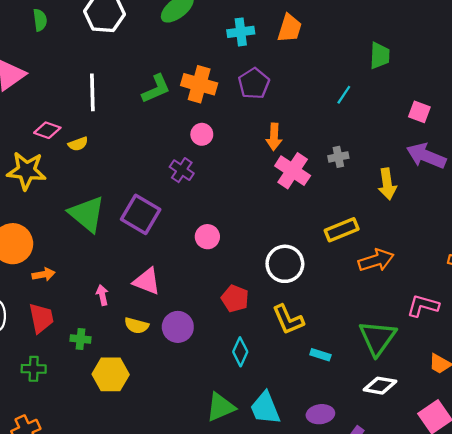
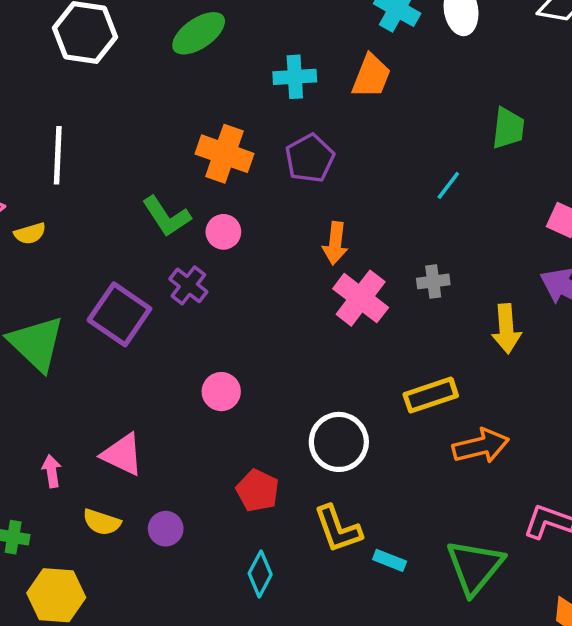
green L-shape: (156, 89) -> (166, 216), moved, turned 76
purple square: (141, 214) -> (119, 314), moved
purple circle: (178, 327) -> (166, 529), size x0.7
cyan rectangle: (320, 355) -> (390, 560), moved

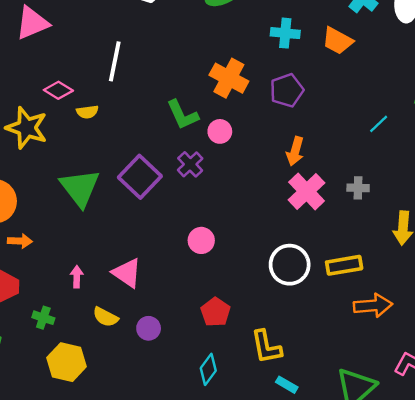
orange trapezoid: (371, 76) -> (338, 41), turned 88
white circle: (339, 442) -> (290, 265), moved
cyan rectangle: (390, 560) -> (287, 385), moved

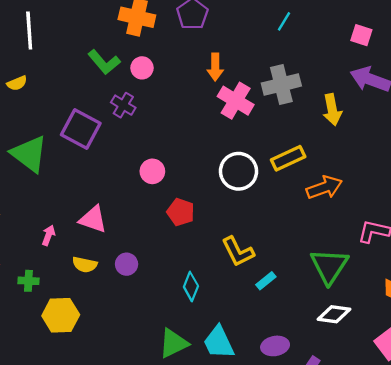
gray cross: (358, 188) -> (281, 85), size x1.8
pink arrow: (77, 277) -> (49, 235), turned 36
red pentagon: (215, 312) -> (181, 212), moved
cyan rectangle: (287, 385) -> (266, 281), turned -54

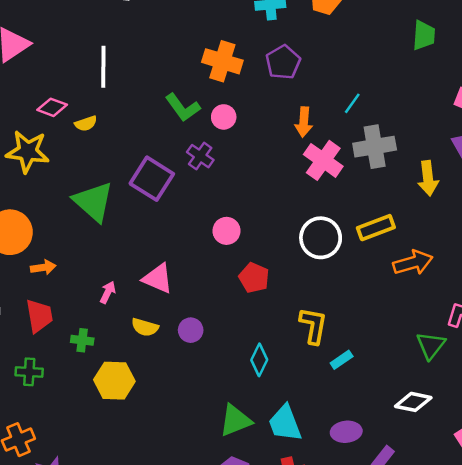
cyan line: (284, 21) -> (352, 103), moved
yellow L-shape: (238, 252) -> (313, 326), turned -148
green triangle: (329, 266) -> (431, 345), moved, size x0.7

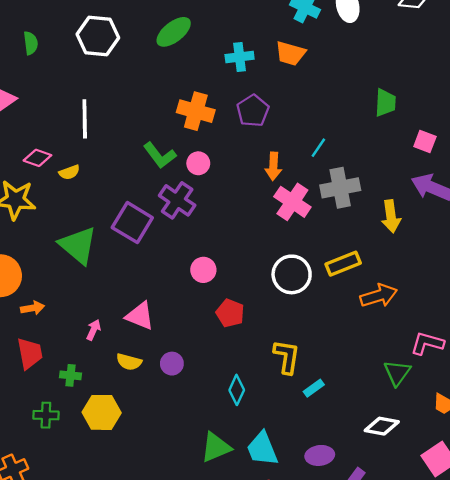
green trapezoid: (424, 35) -> (385, 103), moved
purple cross: (200, 156) -> (177, 200), size x1.4
green cross: (29, 372) -> (46, 415), moved

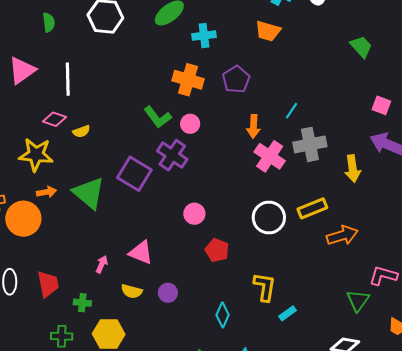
cyan cross: (240, 57) -> (204, 36), moved
green trapezoid: (385, 103) -> (361, 47), moved, turned -45
white line: (85, 119) -> (68, 79), moved
orange arrow: (33, 308) -> (47, 192), moved

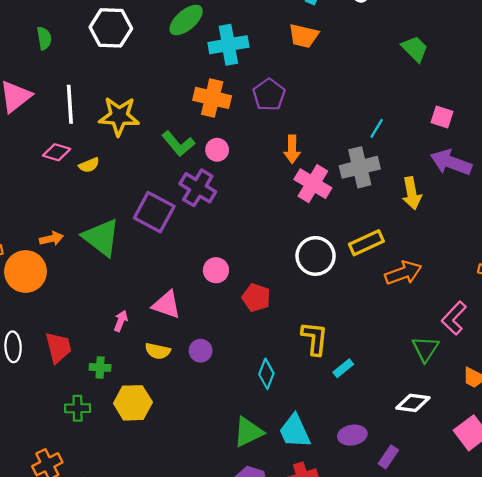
cyan cross: (204, 36) -> (228, 45), size x1.4
cyan line: (291, 111) -> (377, 128), moved
yellow star: (36, 155) -> (119, 116), moved
pink circle: (194, 214) -> (216, 270), moved
pink L-shape: (383, 276) -> (454, 318), turned -60

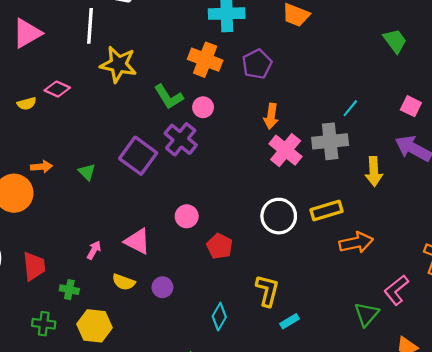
white line: (70, 104) -> (90, 26), moved
yellow semicircle: (89, 165) -> (27, 104), moved
green triangle: (101, 237) -> (87, 172), size x0.5

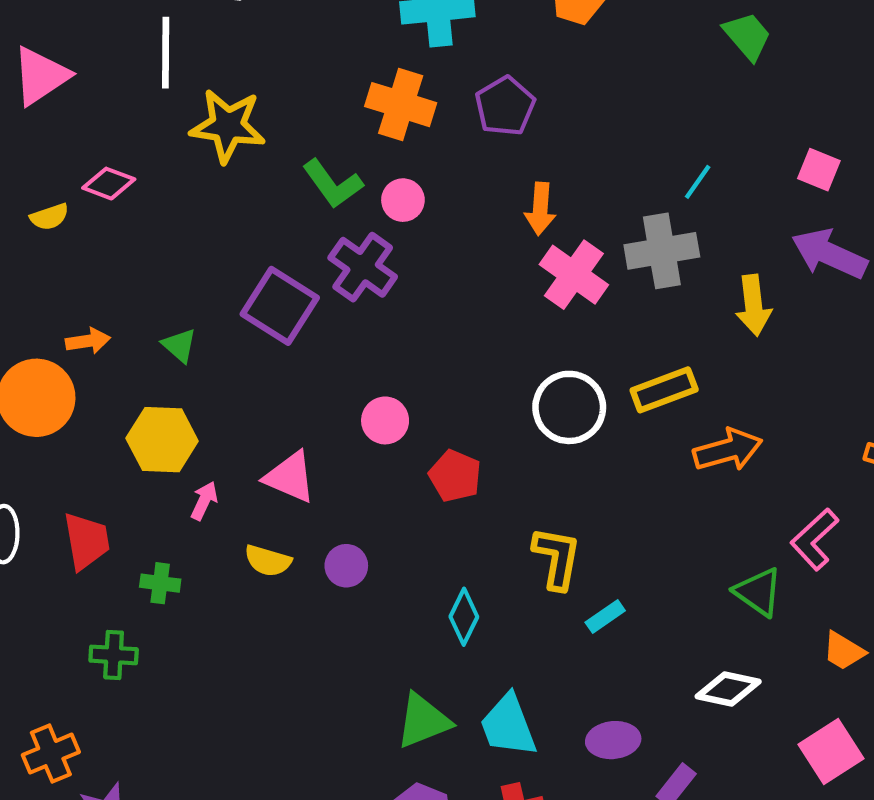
green trapezoid: (395, 41) -> (747, 36), moved
green triangle: (367, 314) -> (758, 592), turned -32
yellow hexagon: (95, 326) -> (162, 440), moved

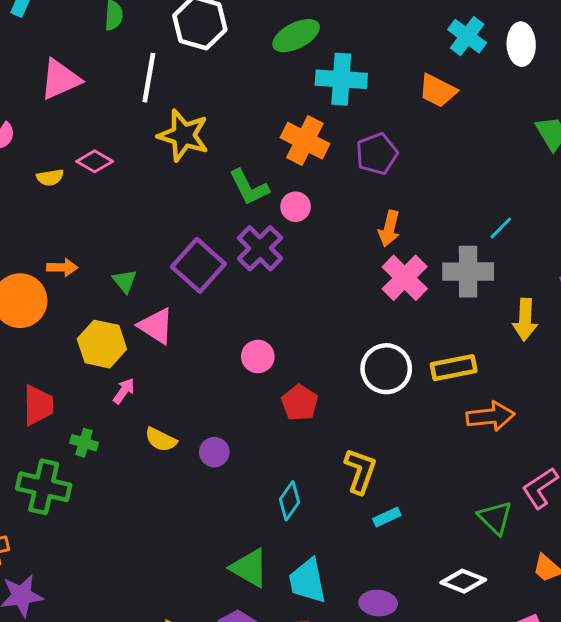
pink triangle: (290, 477) -> (156, 326), moved
green cross: (114, 655) -> (44, 487), size x1.6
green triangle: (423, 721) -> (249, 568), turned 42

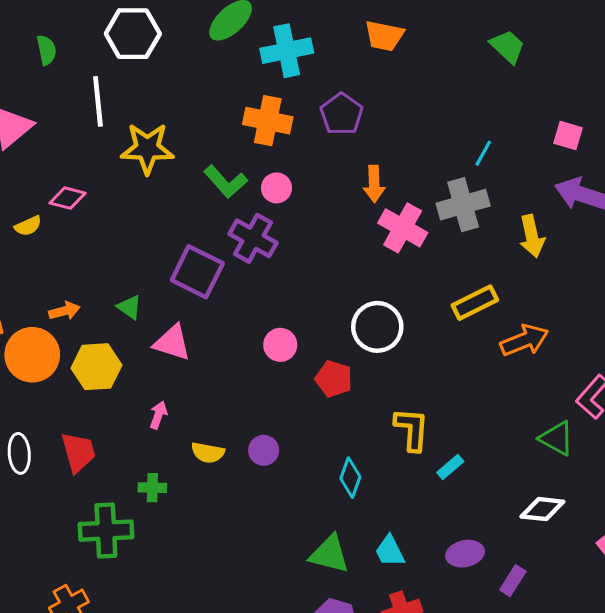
yellow hexagon: (102, 344) -> (96, 367), moved
white circle: (386, 369) -> (377, 327), moved
green cross: (84, 443) -> (152, 488), moved
cyan trapezoid: (307, 581) -> (390, 551), size x0.7

